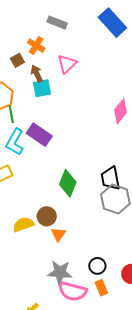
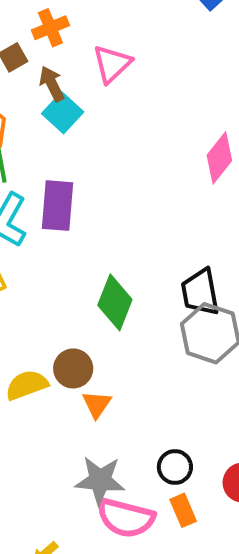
orange cross: (36, 46) -> (50, 28), turned 36
cyan square: (42, 88) -> (63, 113), turned -36
purple rectangle: (39, 135) -> (58, 206), turned 60

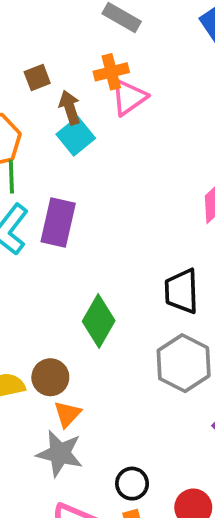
orange cross: (50, 28) -> (111, 72), moved
black trapezoid: (200, 292) -> (182, 291), moved
gray star: (100, 480) -> (60, 453), moved

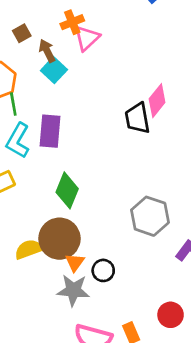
black trapezoid: (182, 291) -> (137, 118), moved
green diamond: (99, 321) -> (67, 190), moved
brown circle: (50, 377) -> (59, 239), size x1.6
black circle: (132, 484) -> (103, 270), moved

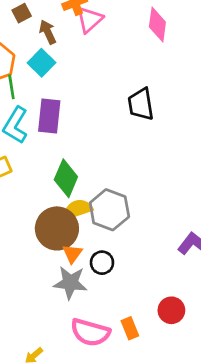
cyan square: (54, 70) -> (42, 63), moved
pink diamond: (157, 101) -> (157, 25), moved, turned -32
gray hexagon: (150, 216) -> (109, 210), moved
yellow semicircle: (29, 249) -> (78, 209), moved

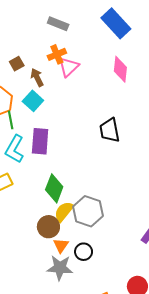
yellow semicircle: (78, 209) -> (64, 212), turned -30
brown circle: (57, 228) -> (48, 227), size x0.7

